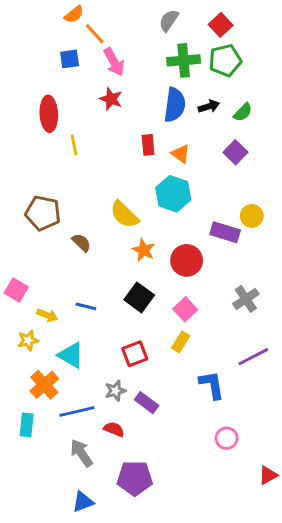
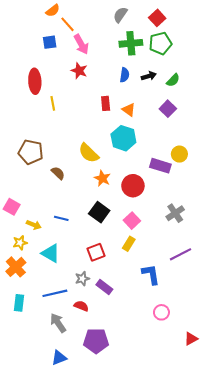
blue semicircle: (175, 105) -> (125, 75), size x0.6
orange cross: (44, 385) -> (16, 267), moved

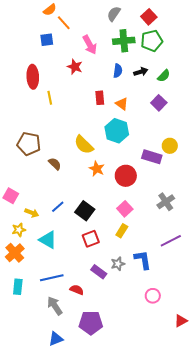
pink arrow: (81, 44) -> (90, 45), moved
black square: (99, 212) -> (85, 211), moved
blue line: (61, 218) -> (58, 207), turned -56
gray star: (82, 279) -> (118, 264), moved

